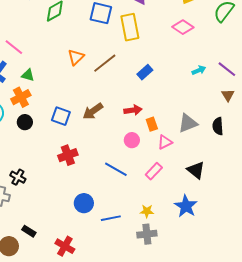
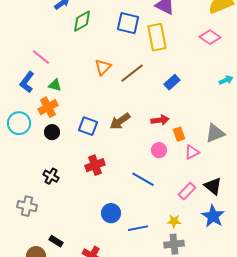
black triangle: (196, 170) -> (213, 186), moved
pink rectangle: (154, 171) -> (187, 191), moved
black cross: (18, 177) -> (51, 176), moved

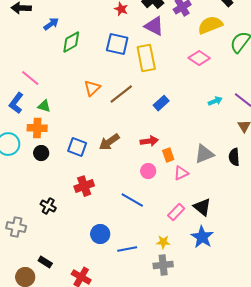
orange cross: (48, 107) -> (37, 128), turned 30
black cross: (51, 176) -> (48, 206), moved

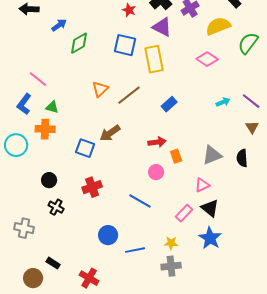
brown arrow: (109, 142) -> (110, 133), moved
black circle: (41, 153) -> (49, 180), moved
pink triangle: (181, 173) -> (202, 185), moved

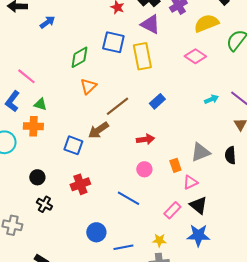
green diamond: (79, 43) -> (79, 57), moved
brown line: (129, 95) -> (117, 106), moved
orange rectangle: (176, 156) -> (175, 165), moved
blue star: (210, 238) -> (198, 235), turned -30

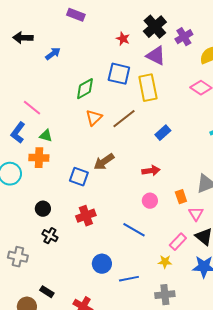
brown line: (117, 106) -> (124, 119), moved
pink triangle: (190, 182) -> (196, 214), turned -35
yellow star: (159, 240) -> (165, 262), moved

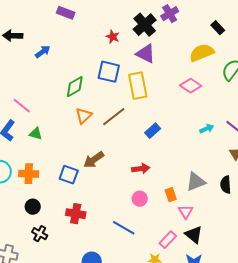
purple cross: (184, 37) -> (170, 14), moved
orange cross: (39, 158) -> (29, 174), moved
red cross: (86, 216) -> (76, 214), turned 30

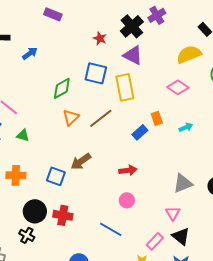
cyan arrow: (207, 129) -> (186, 127), moved
orange rectangle: (171, 195) -> (157, 118), moved
black circle: (33, 207) -> (35, 211), moved, size x1.5

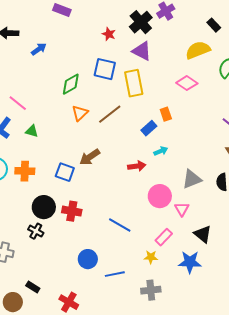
cyan arrow: (186, 127) -> (161, 151), moved
pink circle: (127, 200) -> (160, 196), moved, size x1.5
black triangle: (181, 236) -> (203, 234), moved

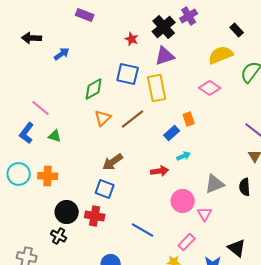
purple triangle: (142, 51) -> (165, 56), turned -45
blue square: (65, 172) -> (105, 189), moved
black triangle: (203, 234) -> (237, 248), moved

